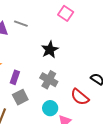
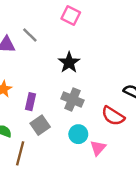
pink square: (66, 13) -> (71, 16), moved
gray line: (21, 24) -> (30, 35), turned 32

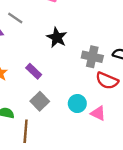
gray cross: (72, 100) -> (92, 57), moved
purple rectangle: (30, 102) -> (34, 71), moved, turned -49
pink triangle: (98, 148) -> (98, 113), turned -35

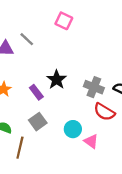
black star: (57, 37) -> (57, 80), moved

